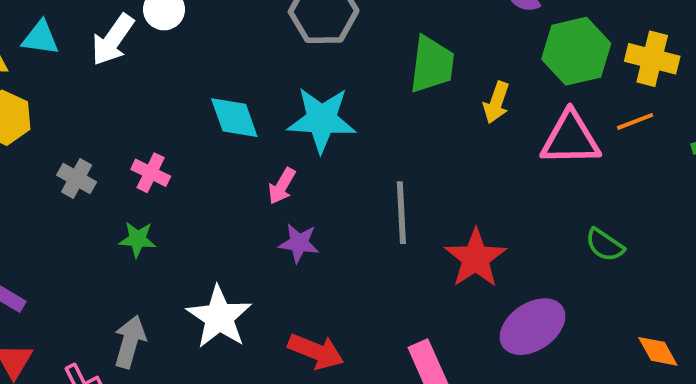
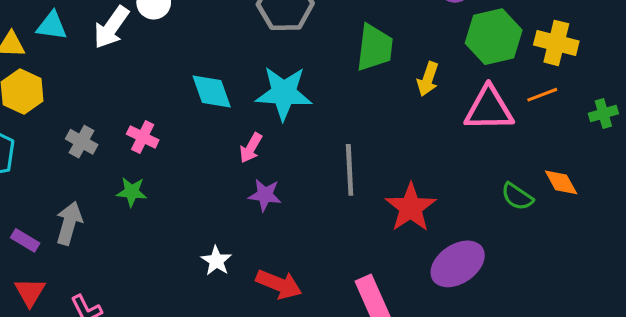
white star: (219, 317) -> (216, 261), moved, size x0.6
gray arrow: (130, 342) -> (69, 223), moved
orange diamond: (658, 351) -> (561, 182), moved

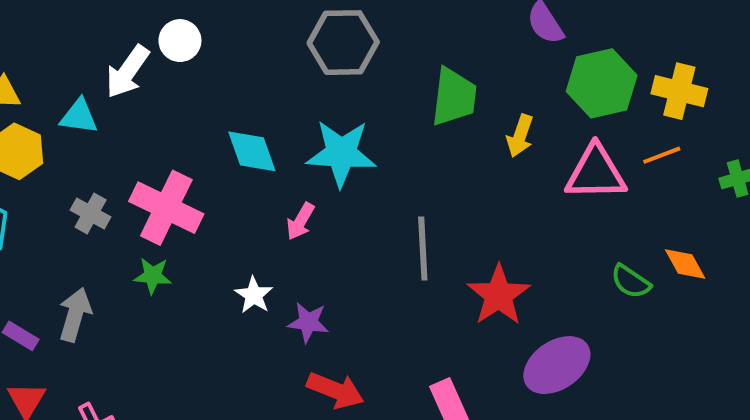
cyan triangle: (52, 26) -> (79, 116), moved
pink cross: (143, 137) -> (166, 208), size x1.8
purple star: (265, 195) -> (308, 322), moved
white star: (216, 261) -> (254, 295), moved

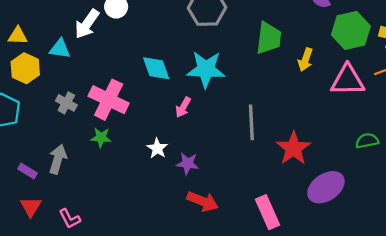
green semicircle: (631, 282) -> (367, 141), turned 135

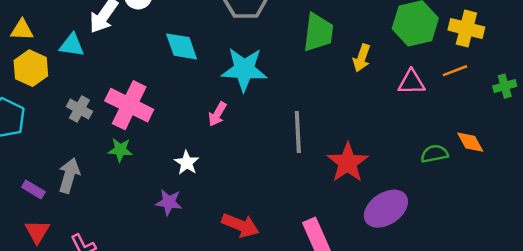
cyan diamond: (156, 68) -> (182, 46), moved
pink triangle: (348, 80) -> (411, 82), size x0.7
purple star: (188, 163) -> (169, 202), moved

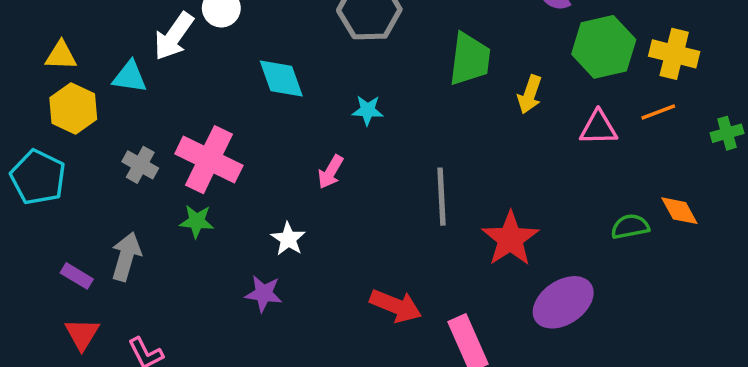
cyan star: (244, 69) -> (368, 110), size x0.5
red arrow: (240, 225) -> (396, 306), moved

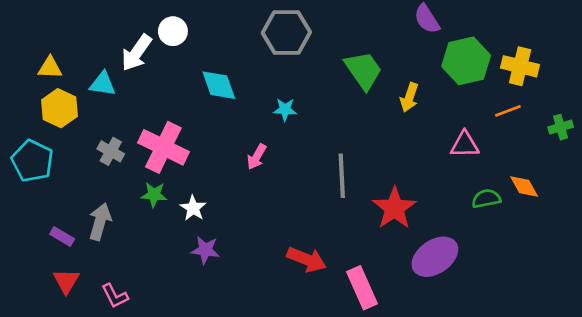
green trapezoid: (470, 59) -> (363, 70), turned -42
pink triangle: (598, 128) -> (465, 145), moved
white star: (288, 239) -> (193, 208), moved

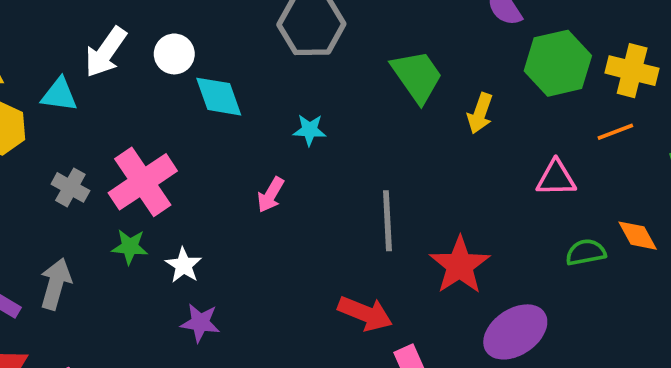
white circle: (173, 31) -> (174, 54), moved
pink cross: (163, 147) -> (143, 182), turned 30
red arrow: (307, 259) -> (365, 313), moved

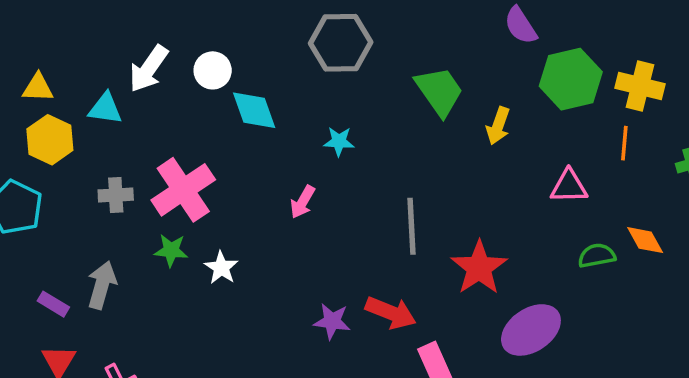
orange line: (615, 132) -> (624, 143), turned -64
gray cross: (70, 187) -> (116, 195), turned -32
purple star: (200, 323) -> (332, 321), moved

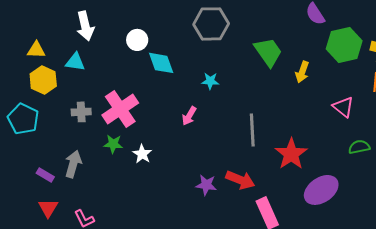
white arrow: (149, 69) -> (85, 26), moved, turned -48
pink triangle: (569, 186) -> (343, 107), turned 40

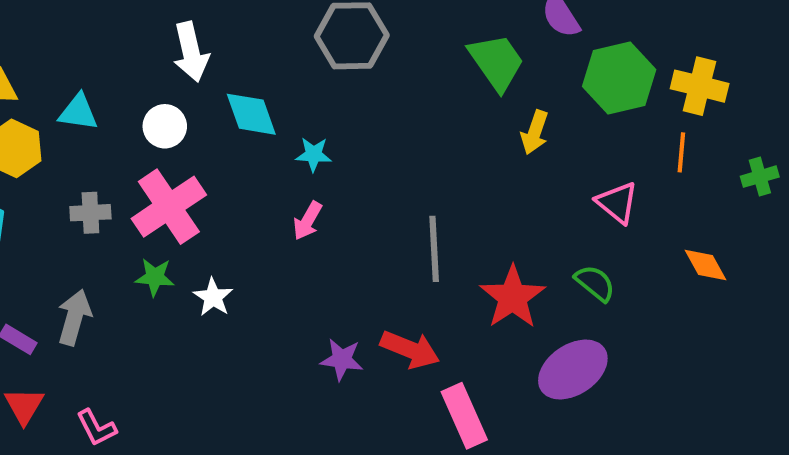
white arrow: (85, 26) -> (191, 52), moved
white circle: (137, 40) -> (165, 126), moved
green trapezoid: (268, 52) -> (496, 62), moved
cyan star: (210, 81) -> (314, 154), moved
green semicircle: (359, 147) -> (595, 283), moved, turned 50

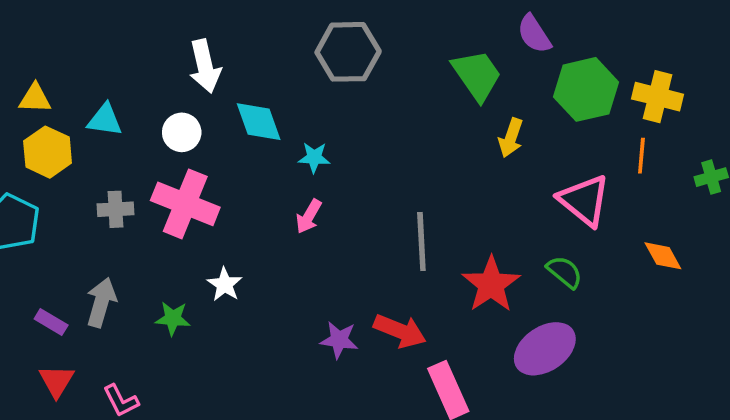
pink triangle: (617, 203) -> (584, 200), size x1.4
pink cross: (169, 207) -> (185, 204), turned -34
green star: (155, 277) -> (173, 318), moved

